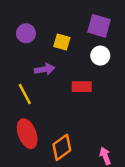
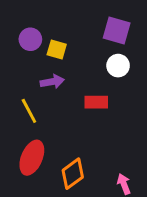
yellow square: (62, 42) -> (57, 49), moved
red ellipse: (27, 134) -> (32, 158), turned 44

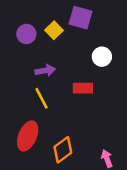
purple square: (117, 30) -> (80, 18), moved
yellow square: (57, 49) -> (54, 30), moved, turned 30
yellow line: (29, 111) -> (41, 98), moved

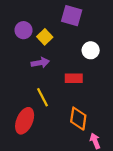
yellow square: (54, 30) -> (45, 37), moved
yellow line: (41, 98) -> (43, 97), moved
orange diamond: (63, 150) -> (78, 119), moved, turned -45

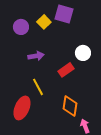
yellow square: (45, 37) -> (44, 22), moved
white circle: (91, 50) -> (83, 53), moved
red rectangle: (74, 78) -> (66, 70), turned -35

